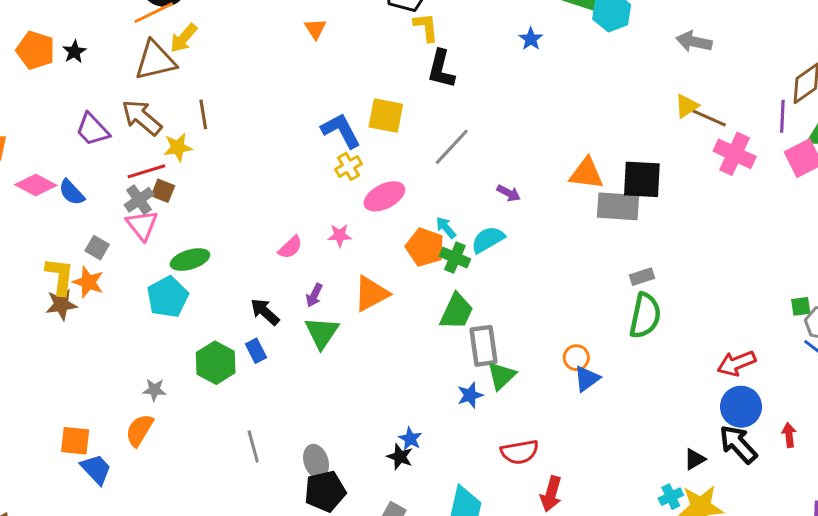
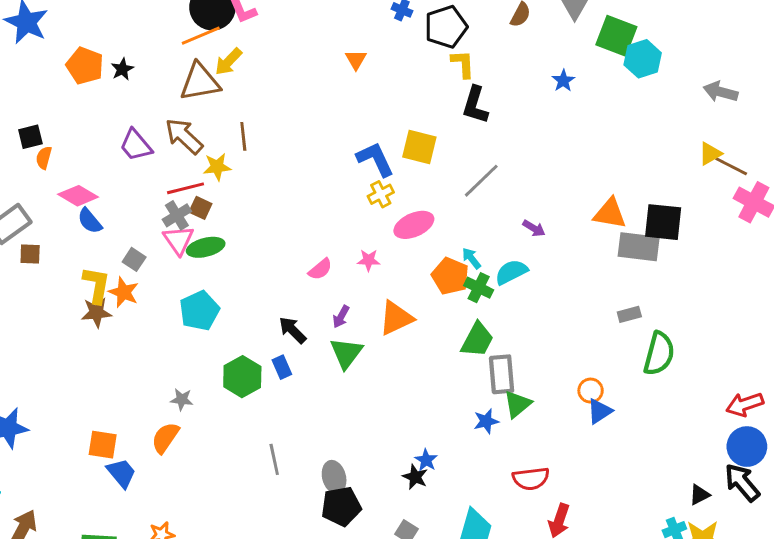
blue semicircle: (72, 192) -> (90, 221), moved
green ellipse: (190, 260) -> (206, 247), moved
gray rectangle: (642, 277) -> (629, 314), moved

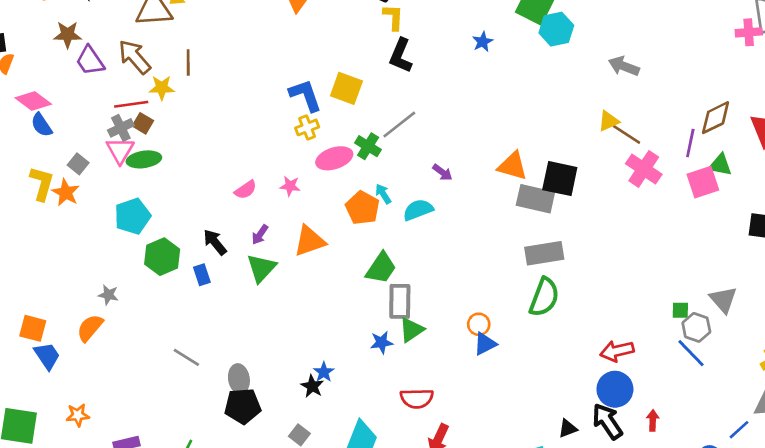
green cross: (479, 288) -> (368, 146), moved
brown star: (97, 313) -> (68, 35), moved
gray rectangle: (629, 314) -> (544, 253), moved, size x1.8
green hexagon: (242, 377) -> (162, 257), moved
gray line: (274, 459) -> (186, 357), turned -52

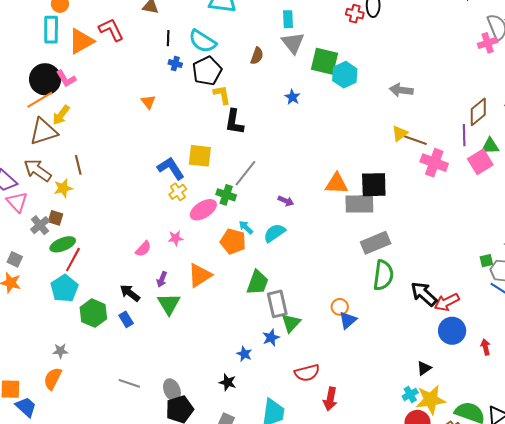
red line: (131, 104) -> (73, 260), moved, turned -40
pink triangle: (120, 150) -> (17, 202), moved
blue star: (324, 372) -> (244, 354), moved
black arrow: (607, 421) -> (424, 294), moved

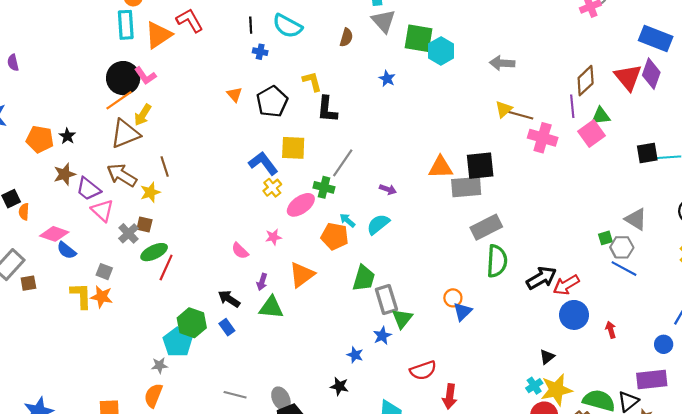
black pentagon: (207, 71) -> (272, 102), moved
pink semicircle: (143, 249) -> (240, 251), turned 96
cyan pentagon: (64, 288) -> (178, 342), moved
black arrow: (424, 294) -> (541, 278), turned 112
green triangle: (169, 304) -> (271, 307), turned -50

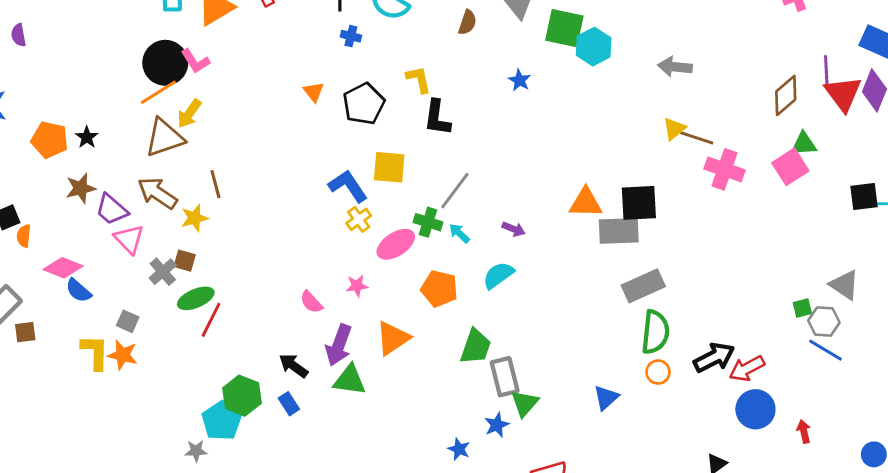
purple line: (572, 106) -> (826, 71), moved
cyan arrow: (347, 220) -> (459, 233), moved
purple arrow: (262, 282) -> (339, 345), size x1.8
orange circle: (453, 298) -> (658, 372), moved

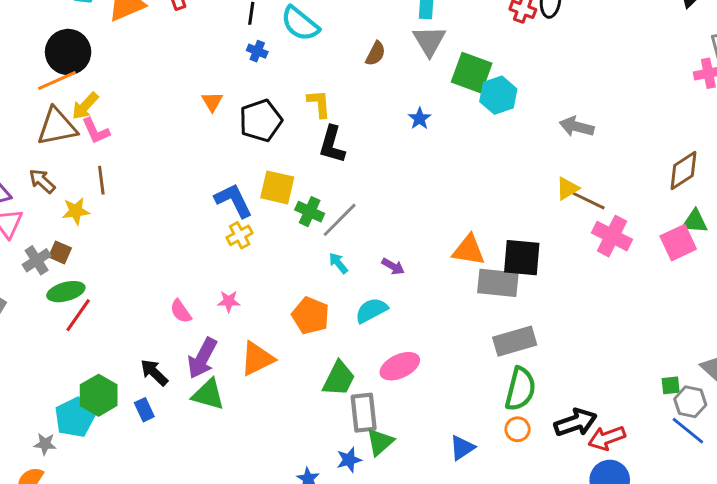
pink L-shape: (195, 61) -> (96, 131), moved
brown arrow: (157, 193) -> (42, 181), size x0.7
green cross: (428, 222) -> (310, 212), moved
pink ellipse: (396, 244) -> (400, 366), moved

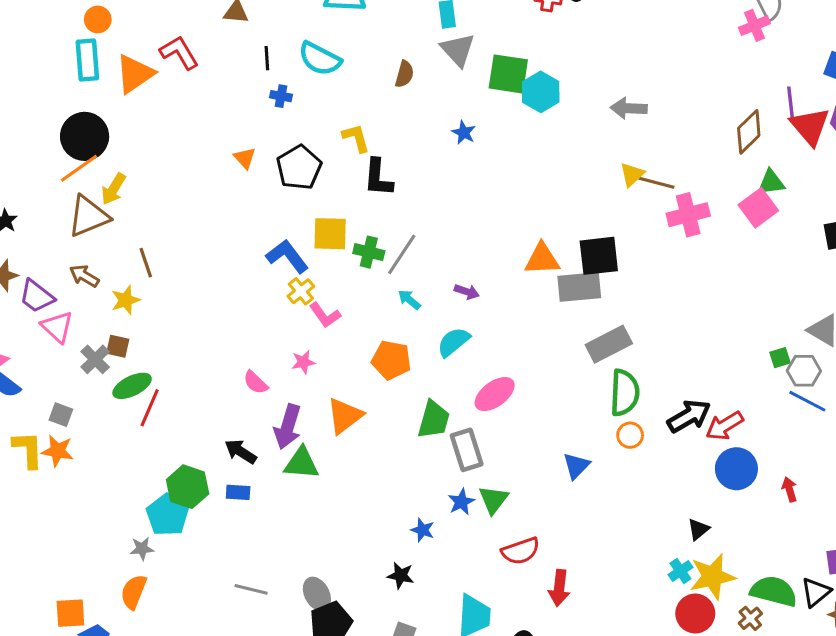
pink L-shape: (96, 131) -> (325, 315), moved
pink cross: (612, 236) -> (688, 215), turned -30
blue rectangle: (144, 410) -> (238, 492), turned -50
green triangle: (380, 442) -> (493, 500), moved

